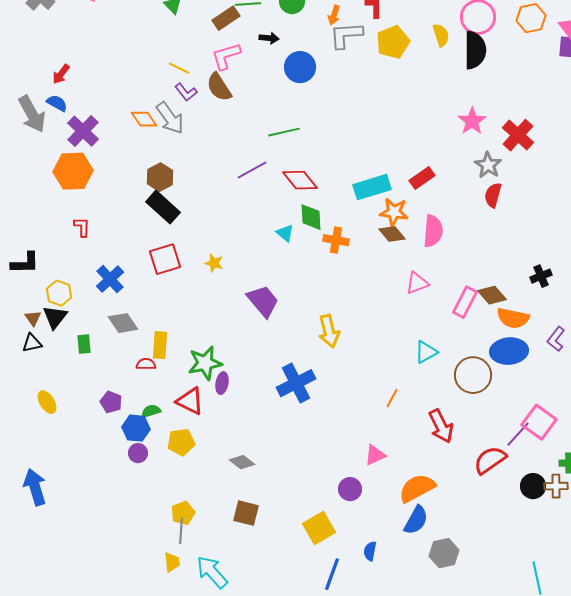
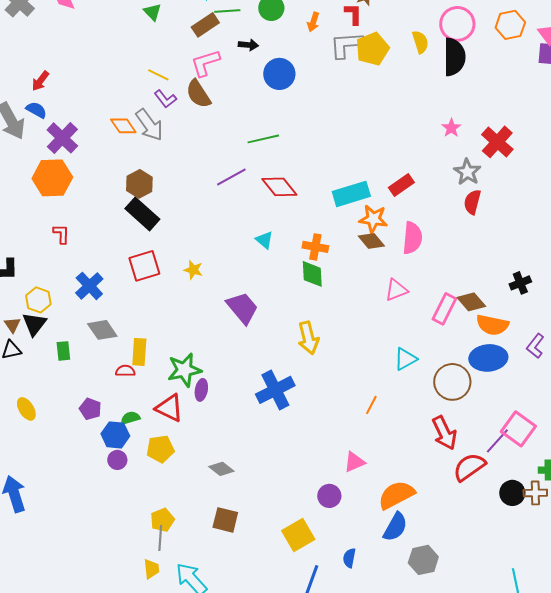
gray L-shape: (346, 35) -> (346, 45), moved
pink star: (472, 121) -> (451, 128), size x0.7
green diamond: (311, 217) -> (312, 274), moved
red arrow: (441, 426) -> (444, 433), moved

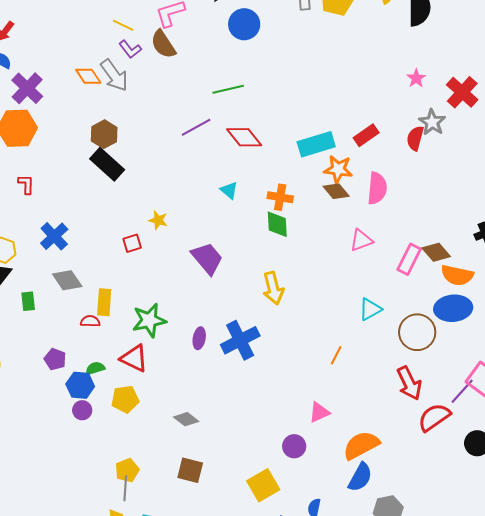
red semicircle: (472, 202) -> (415, 138), moved
red square: (144, 266) -> (132, 243), moved, size x0.6
purple ellipse: (201, 390) -> (199, 338), moved

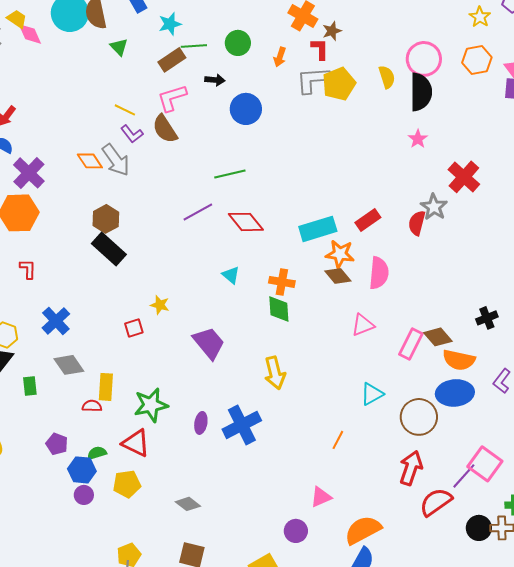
pink star: (416, 78) -> (418, 139), moved
red arrow: (409, 383) -> (411, 468), turned -136

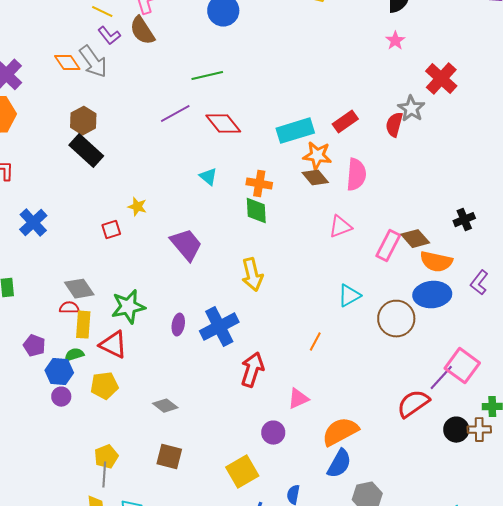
gray diamond: (69, 365) -> (79, 289), moved
yellow rectangle: (106, 387) -> (83, 325), moved
red arrow: (411, 468) -> (252, 370), moved

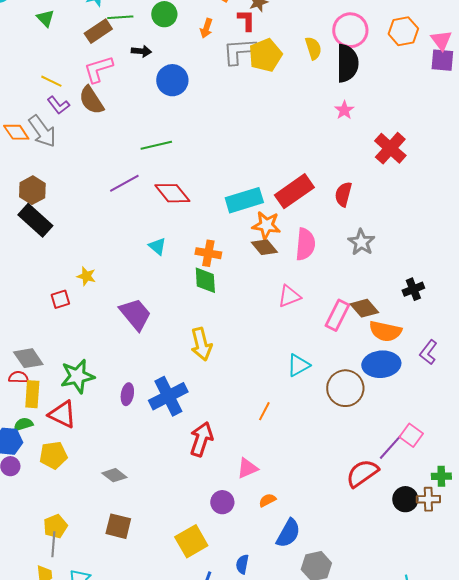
gray star: (411, 109) -> (361, 242), moved
red rectangle: (345, 122) -> (294, 191), size x1.5
pink square: (462, 366) -> (411, 435), size x0.7
orange semicircle: (340, 432) -> (267, 500), moved, size x0.5

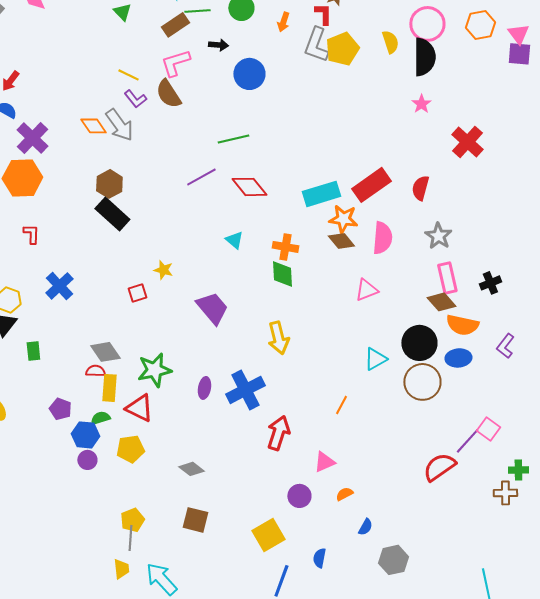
gray L-shape: (239, 51) -> (316, 45), turned -66
pink rectangle: (337, 315) -> (447, 278), moved, turned -40
blue ellipse: (381, 364) -> (458, 358), size x0.7
black circle: (405, 499) -> (419, 343), moved, size x1.4
blue semicircle: (288, 533) -> (365, 527), size x0.6

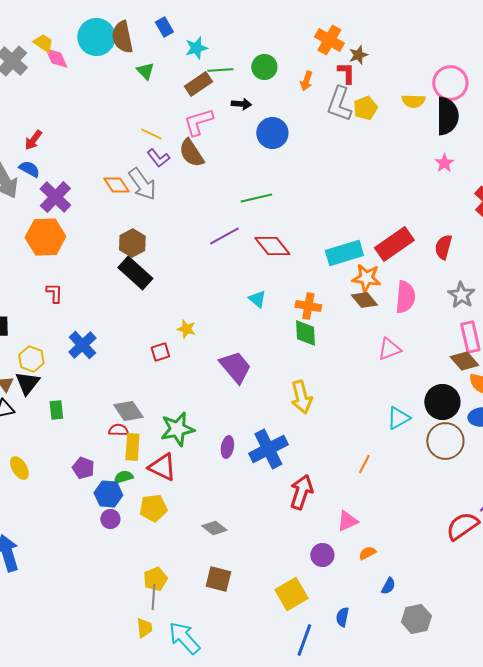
yellow semicircle: (390, 42) -> (413, 101), turned 110
yellow pentagon: (342, 49) -> (365, 108), size x0.7

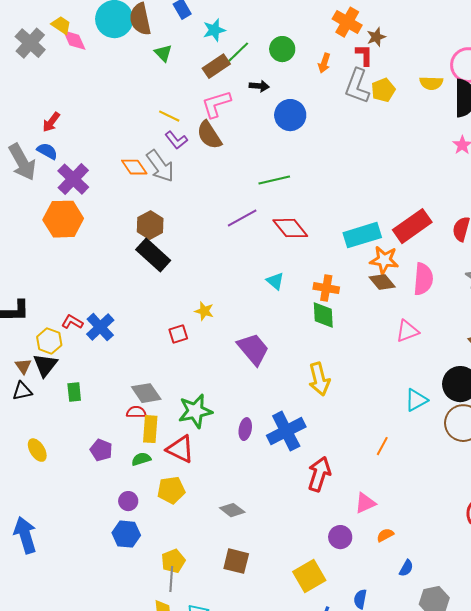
green line: (220, 70) -> (238, 52), turned -40
red L-shape: (54, 293) -> (72, 322), moved, turned -60
blue hexagon: (108, 494) -> (126, 534), moved

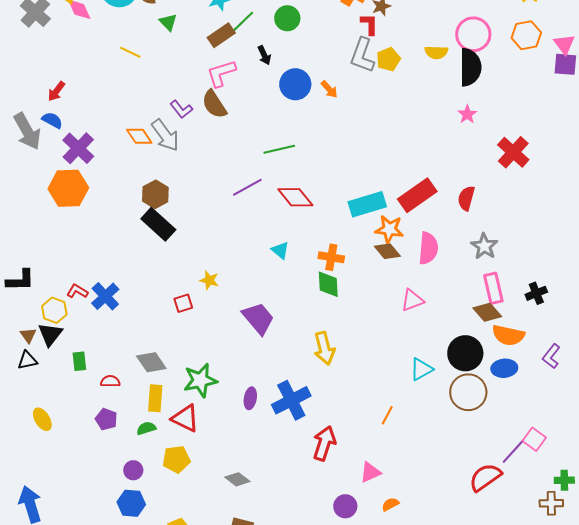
orange arrow: (324, 63) -> (329, 89), moved, turned -60
black arrow: (259, 86) -> (264, 55), turned 60
yellow line: (169, 116) -> (130, 52), moved
red semicircle: (136, 412) -> (110, 381), moved

